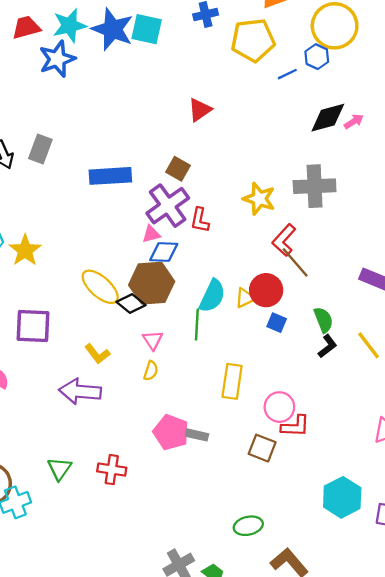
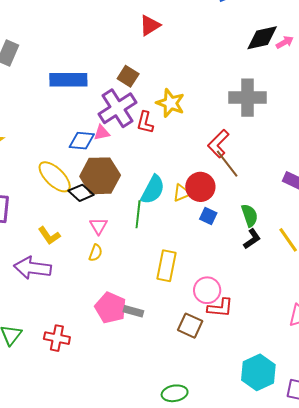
yellow star: (259, 199) -> (170, 103), moved
blue diamond: (164, 252) -> (82, 141), moved

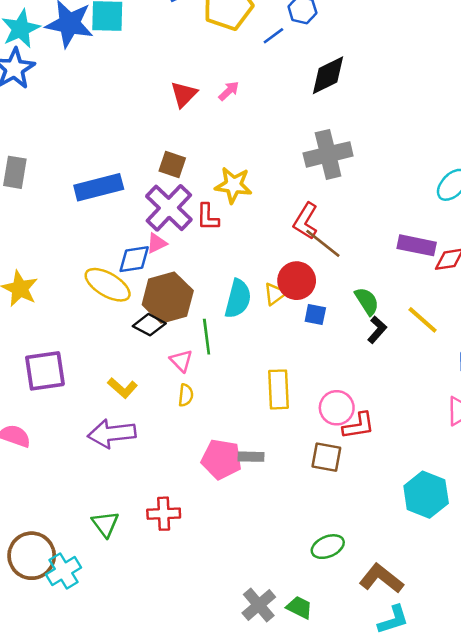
pink arrow: (285, 42) -> (229, 91), moved
yellow ellipse: (55, 177) -> (108, 285), moved
green line: (138, 214) -> (207, 337), moved

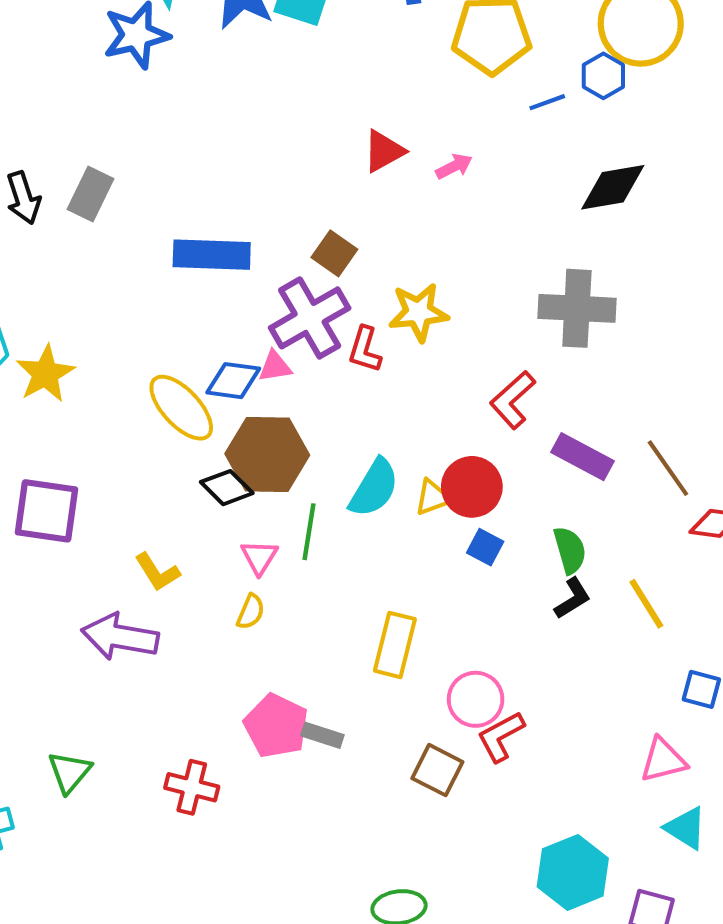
yellow star: (233, 185) -> (418, 312), turned -30
brown line: (323, 243) -> (668, 468), moved
purple rectangle: (417, 245) -> (583, 457), moved
red L-shape: (359, 426) -> (501, 737), turned 144
red cross: (164, 514) -> (192, 787), moved

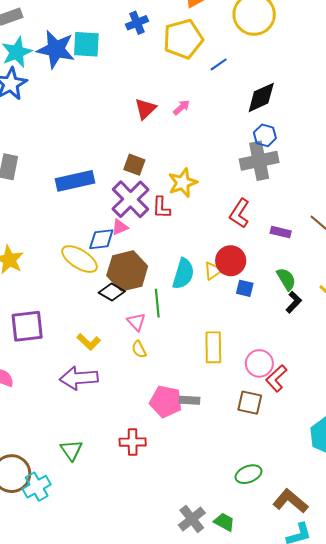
blue hexagon: (603, 76) -> (265, 135), moved
purple rectangle: (583, 457) -> (281, 232), size x0.7
yellow semicircle: (251, 612) -> (139, 349), turned 144

